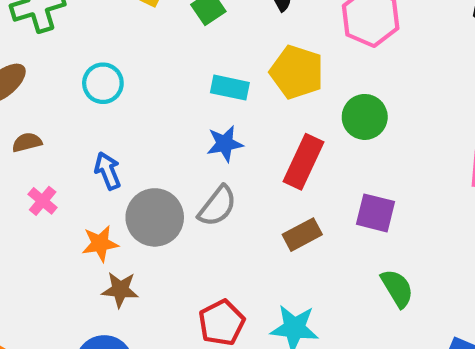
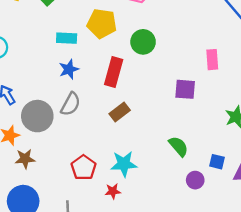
purple square: (376, 213) -> (185, 89), moved
green semicircle: (397, 288) -> (178, 146), moved

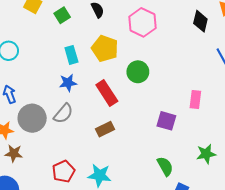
cyan rectangle: (67, 38) -> (71, 55), turned 60
red rectangle: (114, 72) -> (107, 93), turned -60
green semicircle: (178, 146) -> (165, 166), moved

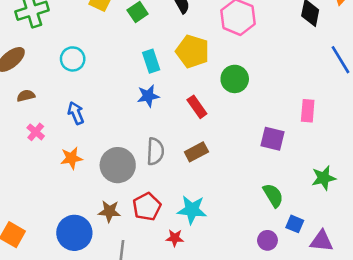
red rectangle: (107, 93) -> (197, 107), size x0.7
gray semicircle: (63, 114) -> (155, 151), moved, turned -35
gray circle: (32, 118) -> (118, 165), moved
brown star: (14, 153) -> (109, 211), moved

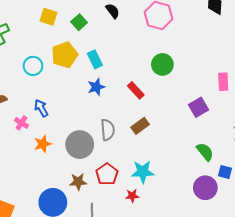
yellow pentagon: (193, 51) -> (65, 55), moved, turned -30
pink cross: (36, 132) -> (21, 123), moved
purple square: (273, 139) -> (199, 107), turned -36
purple circle: (267, 240) -> (205, 188), size x1.5

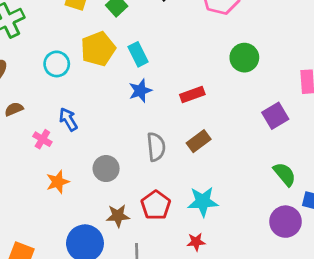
green circle: (162, 64) -> (244, 58), moved
red rectangle: (136, 90) -> (192, 94), turned -66
orange star: (43, 144) -> (58, 182), moved
gray circle: (80, 145) -> (106, 169), moved, size x0.7
red star: (132, 196) -> (196, 242), moved

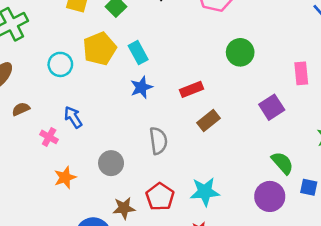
brown rectangle: (199, 141) -> (208, 120), moved
purple circle: (286, 222) -> (270, 196), moved

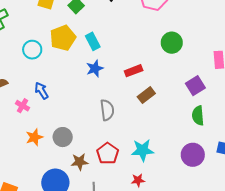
gray circle: (111, 163) -> (63, 137), moved
green semicircle: (282, 163) -> (198, 116), moved, turned -144

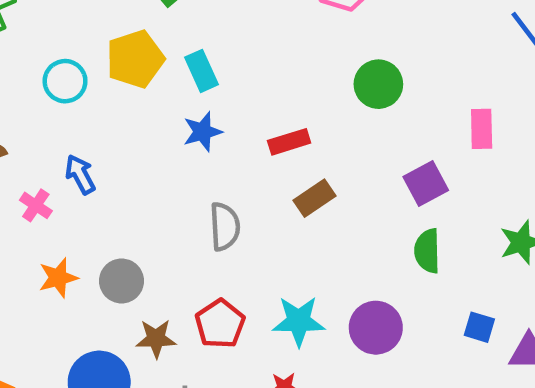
purple circle: (193, 155) -> (376, 328), moved

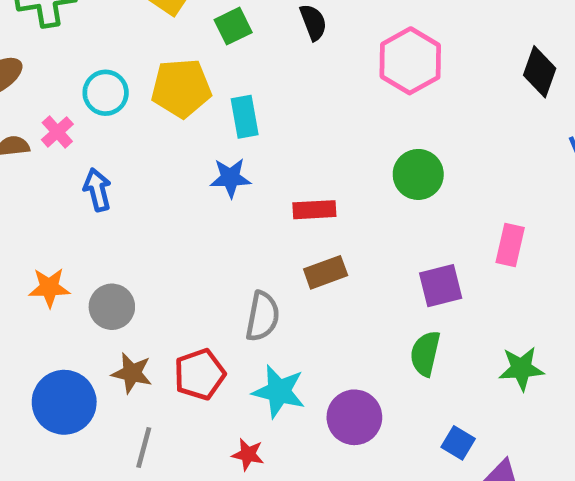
pink cross: (36, 205) -> (57, 132), moved
gray semicircle: (225, 227) -> (263, 316), moved

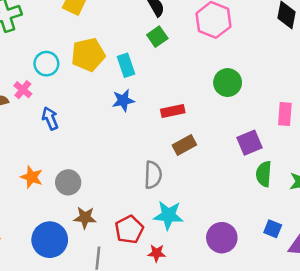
green square: (233, 26) -> (157, 37), moved
orange star: (49, 288) -> (32, 177), turned 30
green semicircle: (425, 353) -> (264, 174), moved
red pentagon: (200, 374) -> (129, 230), moved
purple circle: (354, 417) -> (222, 238), moved

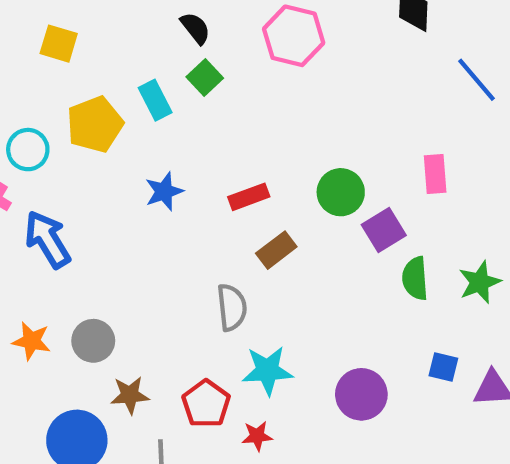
cyan rectangle: (126, 65) -> (155, 100), moved
green circle: (228, 83) -> (341, 192), moved
blue arrow: (50, 118) -> (48, 239), size x1.5

